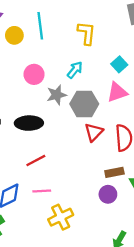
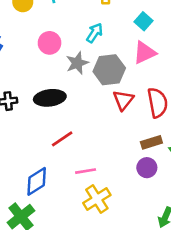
pink line: (42, 191) -> (86, 171), moved

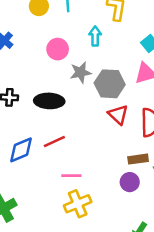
cyan arrow: (95, 33) -> (95, 36), moved, turned -42
red triangle: (123, 100) -> (118, 115), turned -35
blue diamond: (37, 181) -> (21, 150), moved

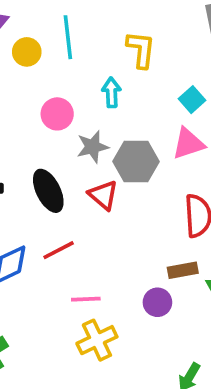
black ellipse: (49, 101) -> (48, 191), turned 64
red triangle: (118, 115) -> (103, 195), moved
purple circle: (130, 182) -> (157, 302), moved

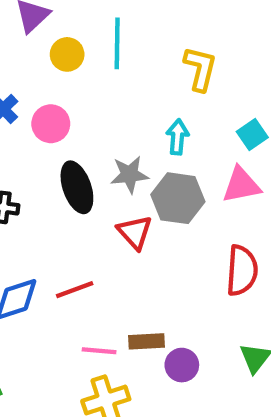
cyan arrow: (111, 92) -> (177, 137), moved
pink circle: (57, 114) -> (51, 124), moved
black ellipse: (48, 191) -> (77, 187), moved
brown rectangle: (183, 270) -> (147, 341), moved

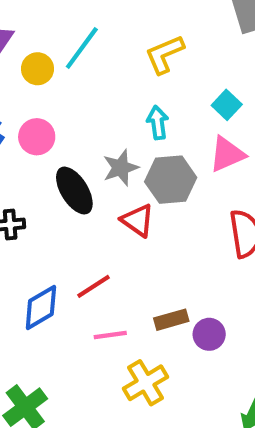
cyan line: (117, 43) -> (82, 48), turned 48
yellow L-shape: (200, 69) -> (165, 54), turned -114
pink line: (99, 351) -> (110, 335), moved

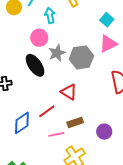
cyan arrow: (158, 123) -> (50, 15), moved
pink circle: (37, 137) -> (39, 38), moved
red triangle: (138, 220) -> (69, 92), moved
brown rectangle: (171, 320) -> (75, 122), moved

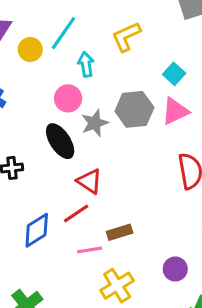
gray hexagon: (81, 57) -> (134, 109), moved
red triangle: (69, 92) -> (89, 181), moved
purple circle: (104, 132) -> (175, 269), moved

